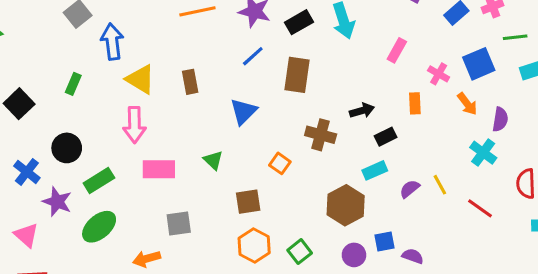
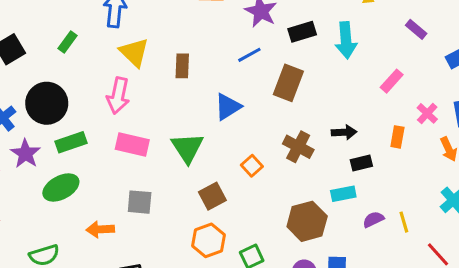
black circle: (67, 148) -> (47, 103), size x1.4
green triangle: (213, 160) -> (187, 148), size x1.6
brown square: (248, 202) -> (212, 196), turned -32

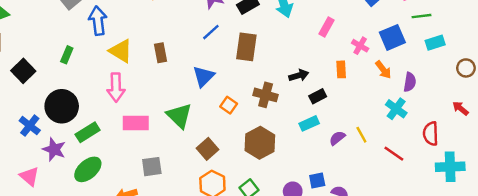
orange square: (252, 166) -> (229, 105), moved
brown hexagon: (307, 221) -> (260, 143), moved

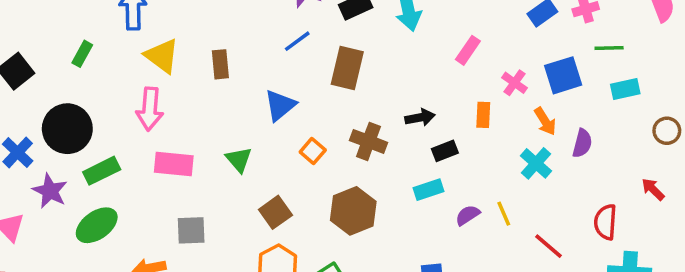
cyan cross: (396, 109) -> (536, 163), moved
green triangle: (179, 116) -> (239, 160), size x0.7

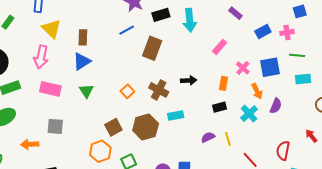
blue triangle: (280, 105) -> (82, 61), moved
black rectangle: (445, 151) -> (219, 107), moved
cyan rectangle: (428, 190) -> (176, 115), moved
brown square: (275, 212) -> (113, 127), moved

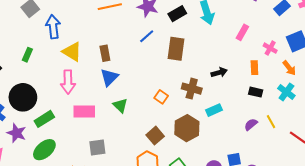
black rectangle: (219, 107) -> (256, 92), turned 40

